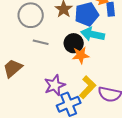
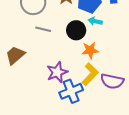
cyan arrow: (93, 34) -> (95, 21), size x0.6
orange star: (81, 55) -> (90, 50), moved

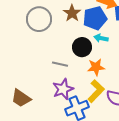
gray line: (43, 29) -> (60, 64), moved
brown trapezoid: (15, 55) -> (21, 98), moved, turned -105

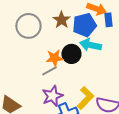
cyan arrow: (101, 38) -> (90, 45), size x1.5
gray line: (60, 64) -> (49, 71), turned -42
orange star: (96, 67) -> (54, 58), moved

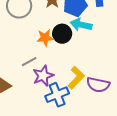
gray line: (49, 71) -> (29, 62), moved

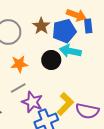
orange star: (45, 38) -> (19, 64), moved
purple star: (43, 76) -> (32, 102), turned -30

